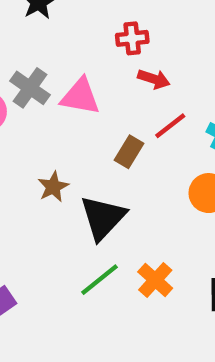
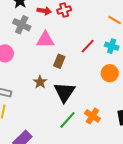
red arrow: (154, 79) -> (44, 11), moved
gray cross: (30, 88) -> (22, 25), moved
brown rectangle: (129, 152) -> (59, 61), moved

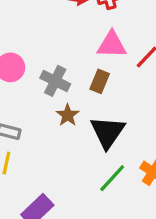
gray cross: (22, 25) -> (55, 81), moved
pink triangle: (45, 40) -> (112, 45), moved

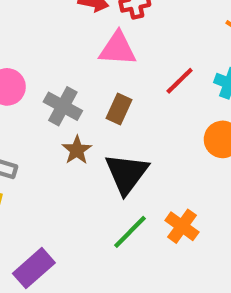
pink triangle: (112, 45) -> (118, 49), moved

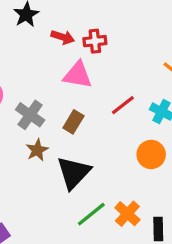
orange cross: (182, 226) -> (127, 214), moved
green line: (130, 232) -> (91, 214), moved

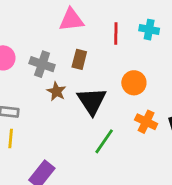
red line: (123, 105) -> (116, 34), turned -35
orange circle: (151, 154) -> (134, 83), moved
green line: (91, 214) -> (104, 141), moved

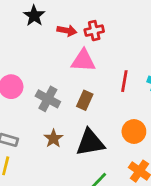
brown star: (56, 91) -> (53, 138), moved
black triangle: (92, 101) -> (90, 142), turned 44

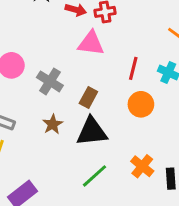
brown rectangle: (85, 100) -> (88, 98), moved
orange circle: (134, 131) -> (141, 104), moved

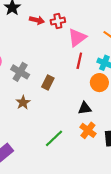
pink triangle: (91, 43) -> (77, 38), moved, turned -42
orange circle: (141, 104) -> (99, 83), moved
black triangle: (92, 132) -> (85, 108), moved, size x0.6

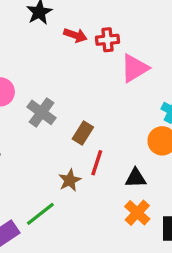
red line: (79, 61) -> (97, 163), moved
brown star: (23, 102) -> (70, 180), moved
green line: (54, 138) -> (40, 214), moved

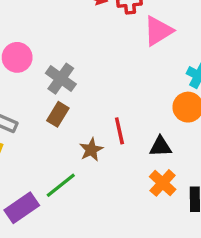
brown rectangle: (83, 133) -> (58, 114), moved
red line: (97, 163) -> (119, 131), turned -30

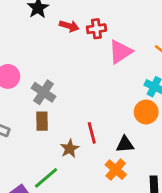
brown rectangle: (58, 114) -> (42, 121), turned -30
orange cross: (163, 183) -> (116, 170), moved

